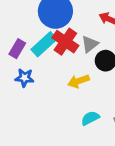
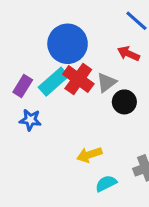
yellow arrow: (79, 81) -> (89, 155), moved
cyan semicircle: (90, 118) -> (106, 183), moved

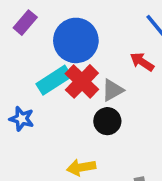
purple rectangle: (23, 86) -> (25, 23), moved
black circle: (124, 102) -> (107, 121), moved

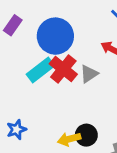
blue star: (22, 119) -> (16, 129), moved, turned -30
black circle: (107, 121) -> (86, 135), moved

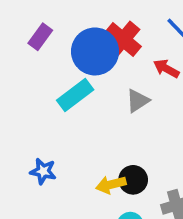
red cross: (63, 69) -> (123, 39), moved
blue star: (16, 129) -> (43, 171), turned 30

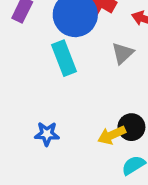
cyan rectangle: (75, 95) -> (64, 58), turned -64

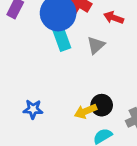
cyan rectangle: (64, 58) -> (61, 37), moved

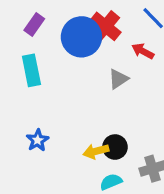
cyan rectangle: (61, 37) -> (31, 70), moved
blue star: (33, 109) -> (38, 140), turned 30

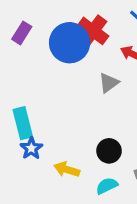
cyan rectangle: (31, 70) -> (23, 123), moved
yellow arrow: (96, 151) -> (67, 169), moved, turned 35

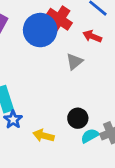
cyan semicircle: (107, 186) -> (90, 136), moved

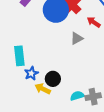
black circle: (78, 118) -> (53, 79), moved
blue star: (13, 120) -> (31, 73), moved

